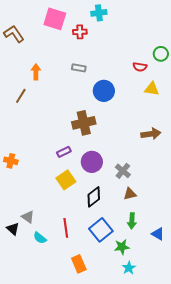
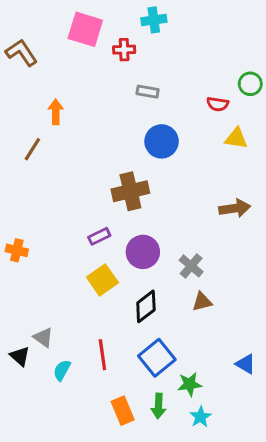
gray rectangle: (79, 68) -> (148, 92), moved
green arrow: (132, 221) -> (158, 406), moved
cyan semicircle: (40, 238) -> (62, 370), turned 80

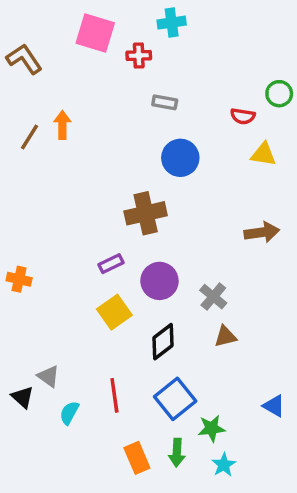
brown line: (32, 149) -> (29, 137), moved

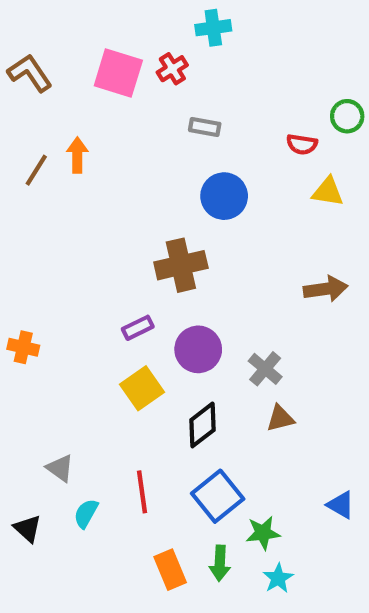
pink square: (95, 33) -> (118, 73), moved
red cross: (139, 55) -> (172, 69), turned -30
black triangle: (22, 397) -> (28, 529), moved

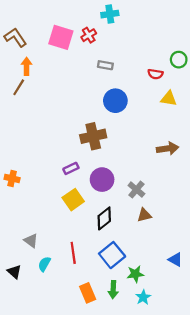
orange arrow: (77, 155) -> (27, 66), moved

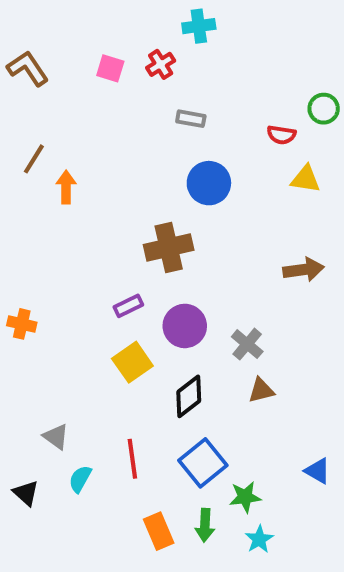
pink square: (61, 37) -> (110, 68), size x0.6
orange arrow: (27, 66) -> (66, 187), moved

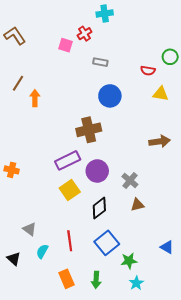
pink square: (110, 68) -> (65, 45), moved
purple rectangle: (128, 306) -> (68, 160), size x1.6
green arrow: (205, 525) -> (96, 280), moved
orange rectangle: (159, 531) -> (67, 279), moved

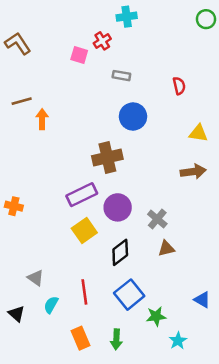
green circle: (170, 57) -> (206, 19), moved
red semicircle: (148, 71) -> (179, 86), turned -112
brown line: (18, 83) -> (22, 101), turned 42
yellow triangle: (161, 94) -> (198, 133), moved
cyan star: (136, 283) -> (178, 341), moved

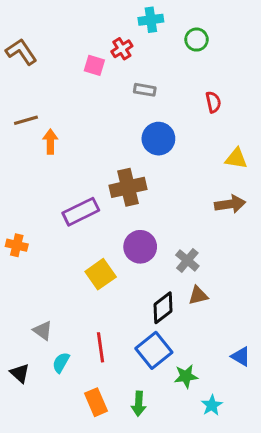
green circle: (206, 19) -> (197, 40), moved
purple rectangle: (82, 195) -> (81, 212), moved
black diamond: (120, 252) -> (163, 308), moved

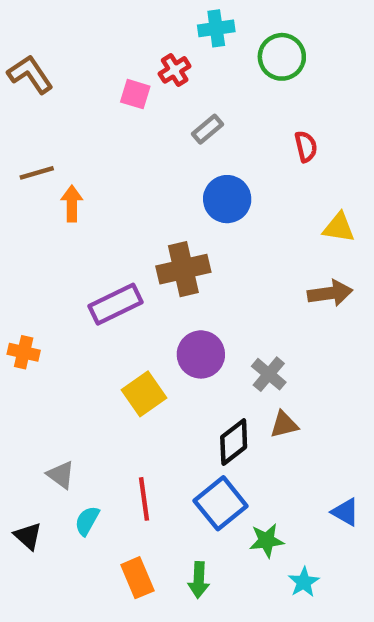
green circle: (197, 40) -> (282, 57), size x1.4
gray rectangle: (145, 90) -> (207, 129), turned -50

